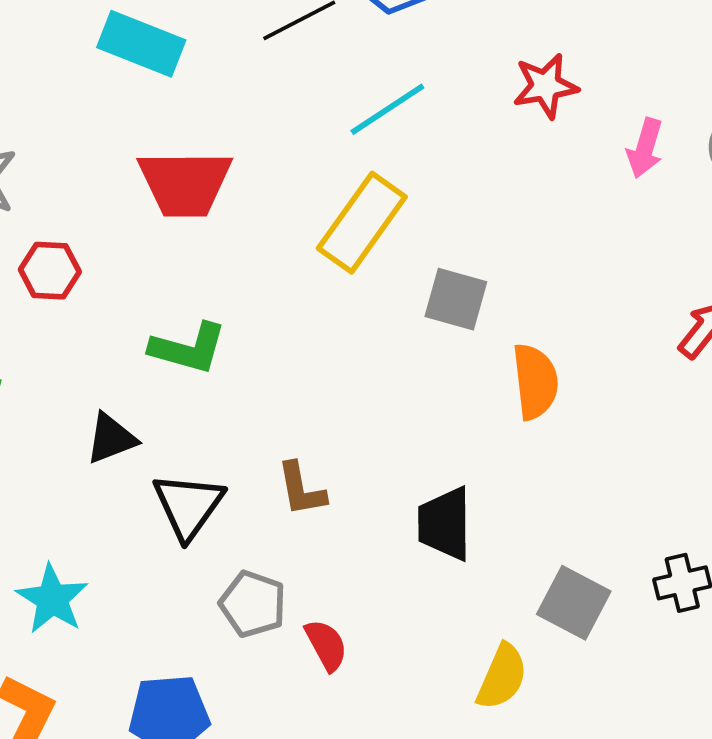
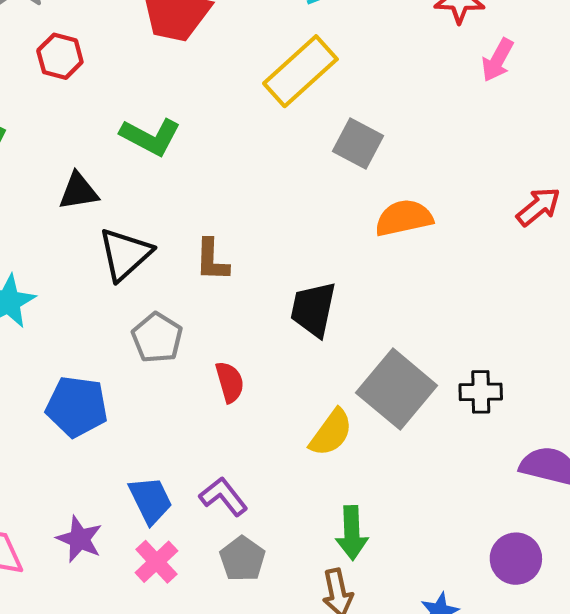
pink arrow: (645, 148) -> (498, 60), moved
orange semicircle: (535, 382) -> (404, 218), turned -108
gray square: (574, 603) -> (397, 389), size x1.4
red semicircle: (326, 645) -> (230, 382), moved

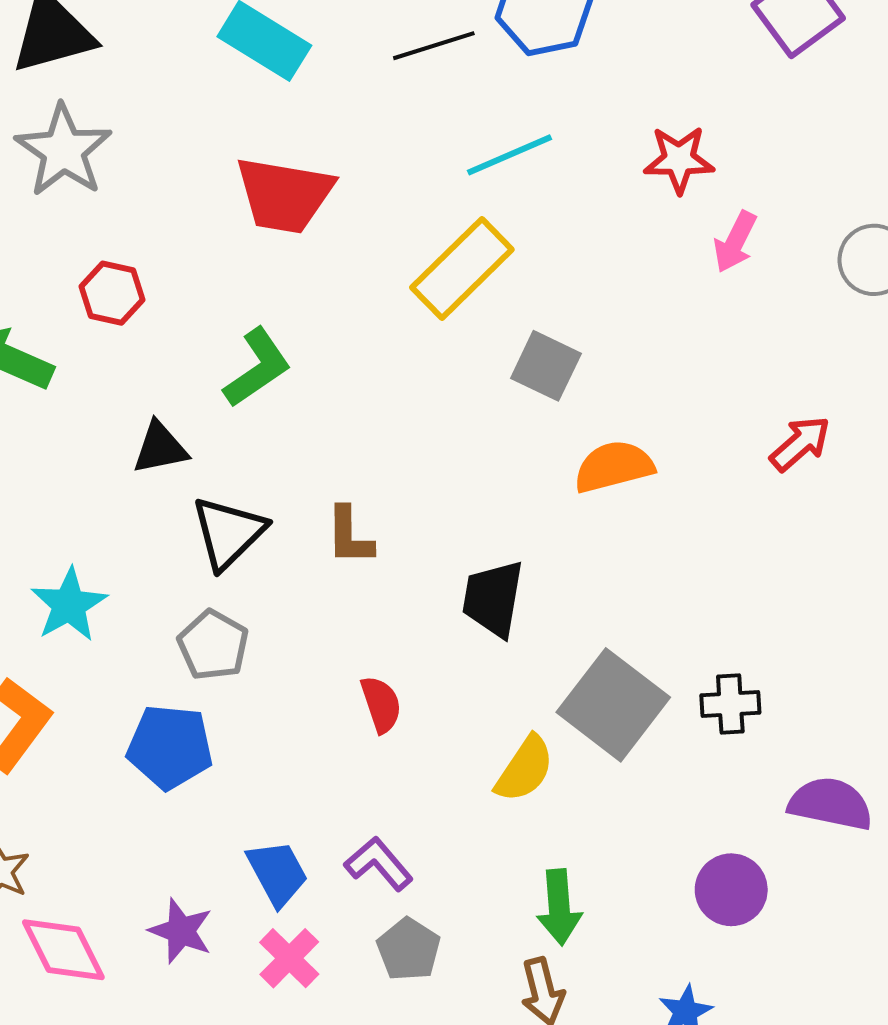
red hexagon: (60, 56) -> (112, 293), moved
green L-shape: (150, 137) -> (257, 368), turned -60
gray pentagon: (157, 338) -> (213, 645), moved
purple circle: (516, 559) -> (731, 890), moved

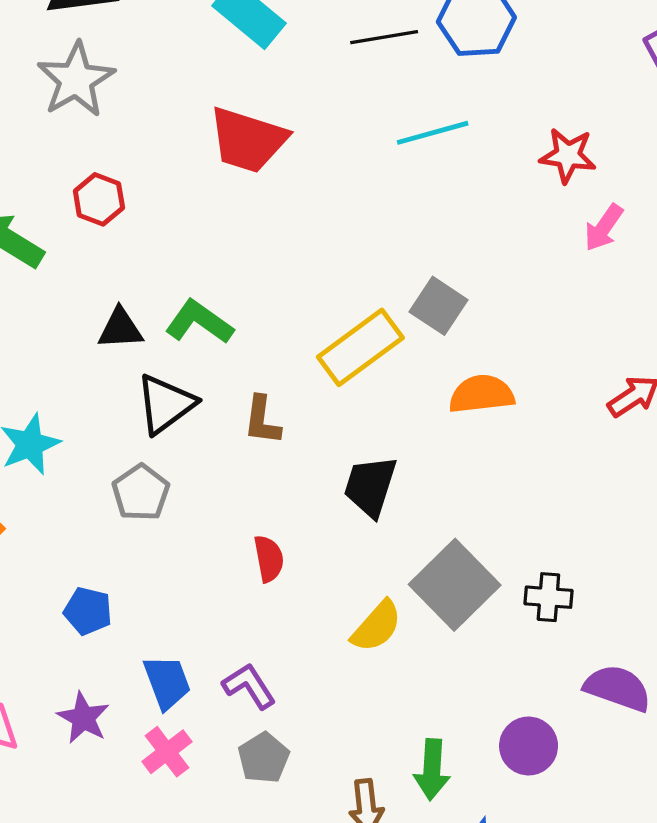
yellow rectangle: (462, 269) -> (360, 347), moved
green L-shape: (257, 368) -> (199, 322), moved, turned -118
blue pentagon: (170, 747) -> (88, 611), moved, size x0.7
green arrow: (559, 907) -> (432, 770), moved

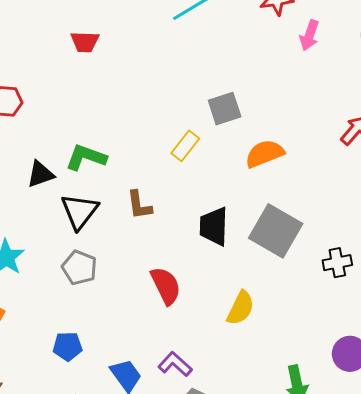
red trapezoid: (248, 140) -> (85, 42), size x0.6
gray square: (438, 306) -> (225, 109), turned -36
yellow rectangle: (360, 347) -> (185, 146), size x0.6
red semicircle: (269, 559) -> (166, 286), size x1.4
gray square: (455, 585) -> (276, 231), moved

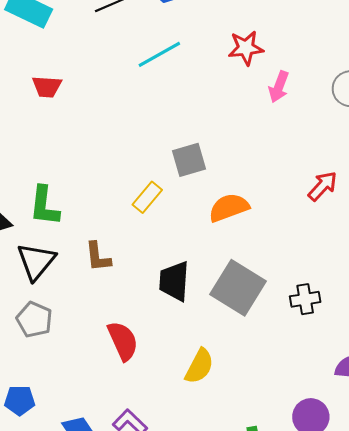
green L-shape: (86, 157) -> (44, 206), turned -105
black cross: (337, 263) -> (305, 299), moved

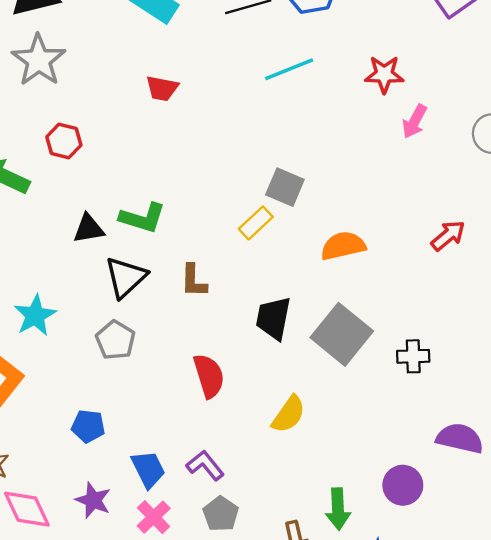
gray square: (189, 160) -> (285, 187), moved, turned 32
green L-shape: (44, 206) -> (143, 218), turned -87

